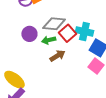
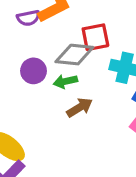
red square: (67, 33) -> (95, 37), moved, turned 30

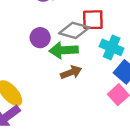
green arrow: (65, 81) -> (64, 50), size x1.5

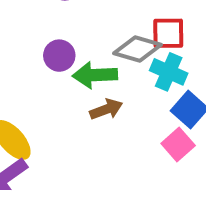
red square: (93, 20) -> (168, 33), moved
gray diamond: (74, 30) -> (137, 49), moved

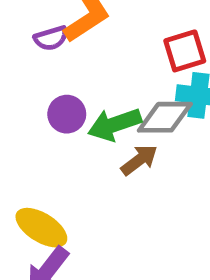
gray diamond: (137, 49) -> (165, 117), moved

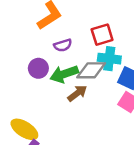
purple semicircle: (51, 38) -> (63, 45), moved

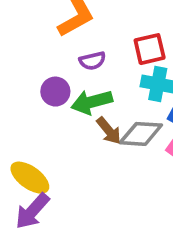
gray diamond: (91, 70) -> (141, 134), moved
brown arrow: (77, 93) -> (109, 131), turned 84

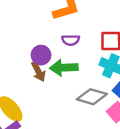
brown arrow: (109, 131) -> (38, 72), moved

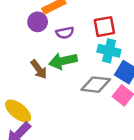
purple circle: (41, 55) -> (38, 22), moved

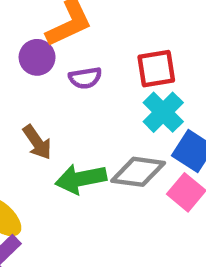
cyan cross: (109, 51) -> (163, 112), turned 30
green arrow: (63, 61) -> (81, 179), moved

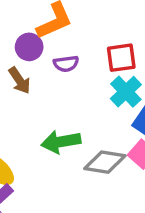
brown arrow: (37, 142) -> (20, 80), moved
gray diamond: (138, 172) -> (105, 162), moved

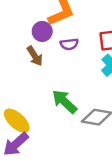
green arrow: (61, 142) -> (64, 102), turned 52

